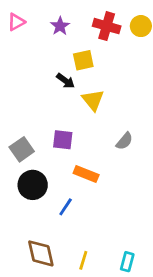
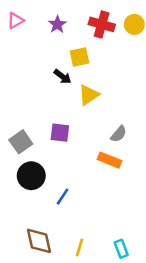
yellow triangle: (93, 100) -> (89, 95), turned 35
orange rectangle: (86, 174) -> (109, 160), moved
cyan rectangle: (127, 262) -> (121, 249), turned -36

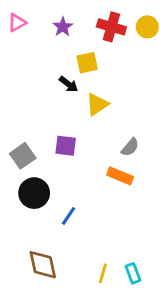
yellow line: (79, 247) -> (103, 273), moved

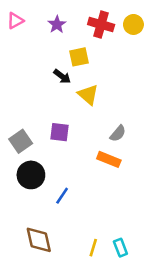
yellow triangle: (97, 104) -> (88, 95), turned -45

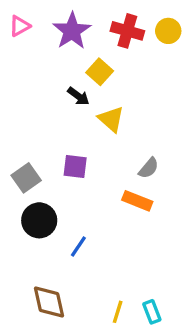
purple star: (57, 24) -> (72, 31), size x1.6
yellow square: (79, 57) -> (100, 72), turned -36

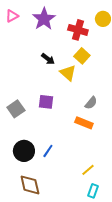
red cross: (127, 31) -> (78, 30), moved
yellow square: (100, 72) -> (82, 56), moved
black circle: (39, 220) -> (24, 151), moved
yellow line: (118, 312) -> (88, 170), moved, turned 32
cyan rectangle: (152, 312) -> (93, 191), turned 40

